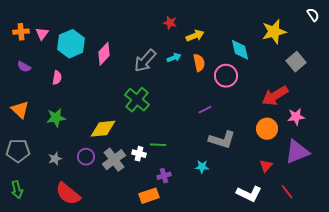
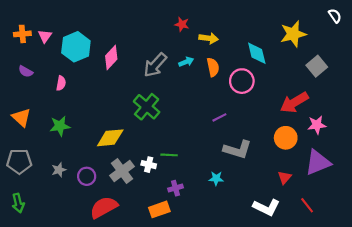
yellow arrow: (195, 36) -> (209, 38), turned 30
purple circle: (86, 157) -> (87, 176), moved
red semicircle: (68, 194) -> (104, 207), moved, turned 112

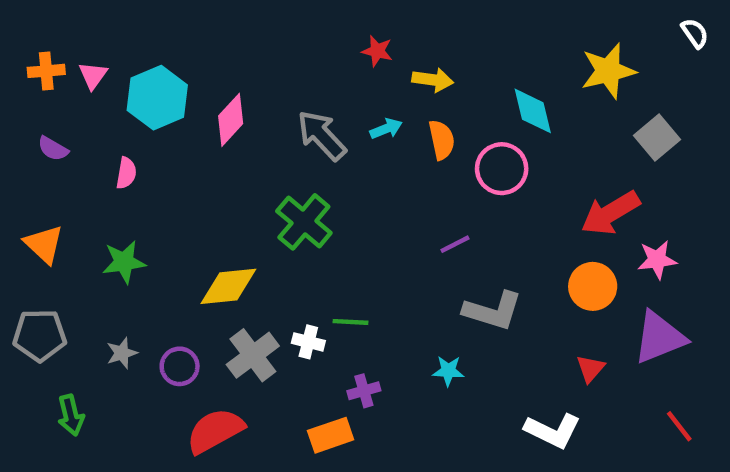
gray arrow: (155, 65) -> (322, 135), turned 95
green arrow: (18, 203) -> (71, 415), moved
red line: (307, 205) -> (679, 426), moved

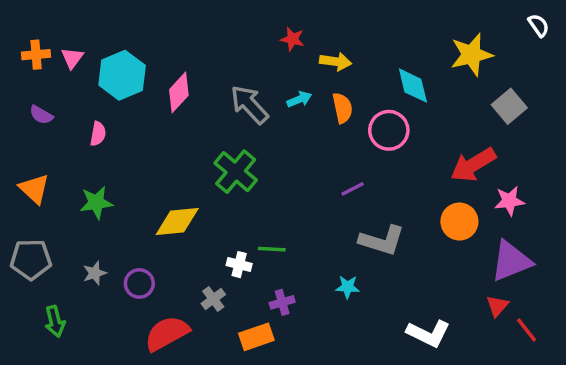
gray cross: (253, 355) -> (213, 299), moved, size x0.6
red triangle: (590, 369) -> (497, 306), moved

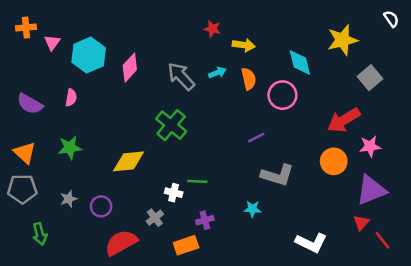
orange cross: (36, 55) -> (26, 28), moved
purple semicircle: (41, 115) -> (30, 104), moved, size x1.5
orange triangle: (34, 189) -> (25, 153), moved

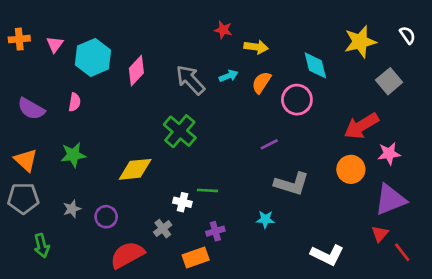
white semicircle: (391, 19) -> (407, 35), moved
orange cross: (26, 28) -> (19, 39), moved
orange semicircle: (249, 79) -> (261, 82), turned -135

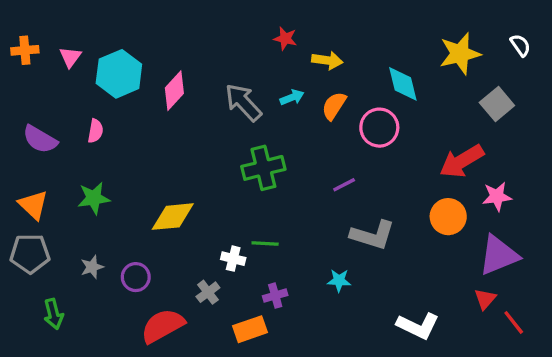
green cross: (180, 131) -> (263, 168), moved, turned 36

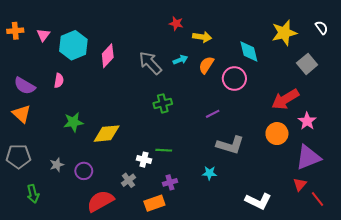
green cross: (263, 168) -> (163, 103), size x0.7
pink star: (497, 196) -> (307, 121), turned -30
green star: (94, 198) -> (73, 122), moved
orange triangle: (33, 205) -> (21, 114), moved

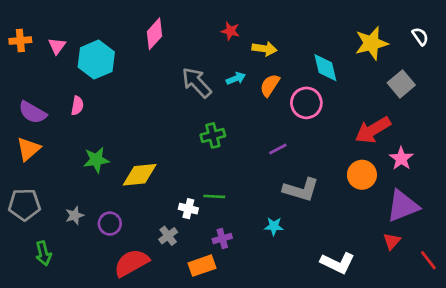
pink diamond: (108, 56) -> (155, 34), moved
orange triangle: (21, 114) -> (28, 149), turned 36
red line: (317, 199) -> (428, 260), moved

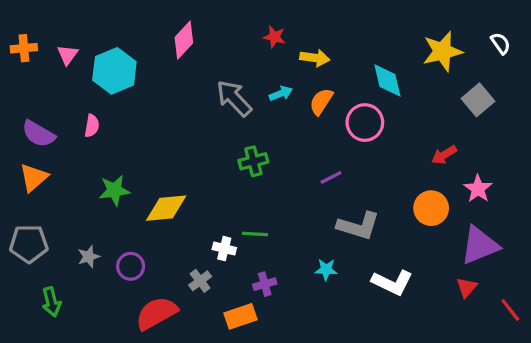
red arrow: (373, 130) -> (444, 155), size x0.6
white L-shape: (338, 263) -> (392, 282), moved

